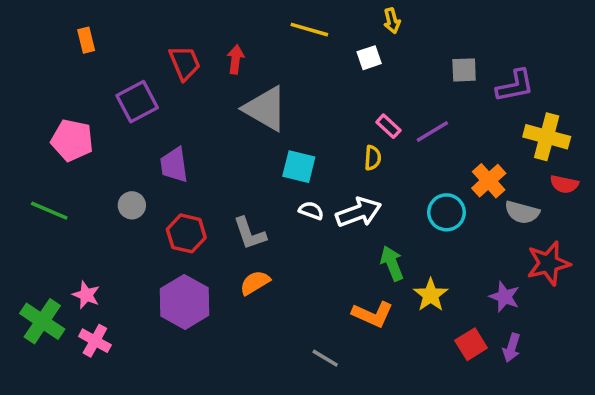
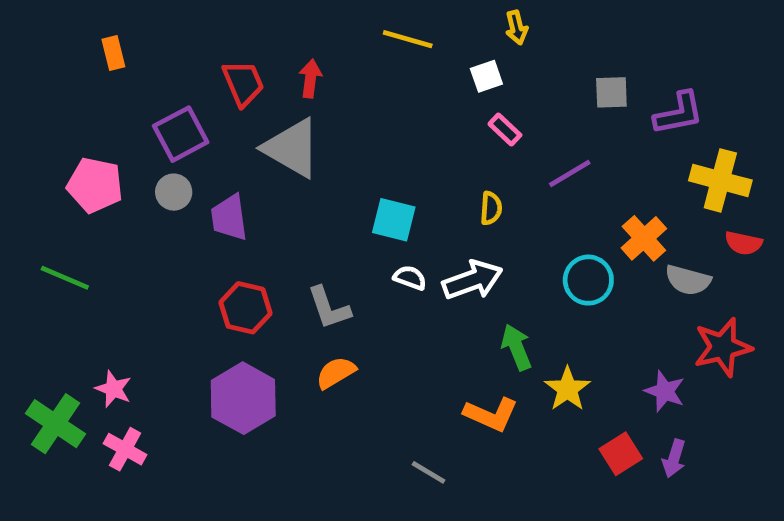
gray triangle: (265, 109) -> (292, 148), moved
pink rectangle: (388, 126) -> (505, 129), moved
gray circle: (132, 205) -> (174, 192), moved

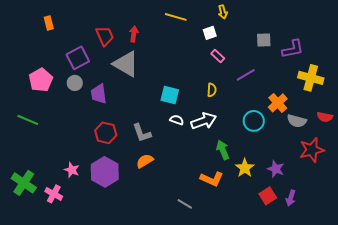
pink pentagon: (95, 185) -> (41, 80), turned 30
red semicircle: (744, 243) -> (325, 117), moved
pink star: (113, 389) -> (72, 170), moved
purple star: (665, 391) -> (276, 169), moved

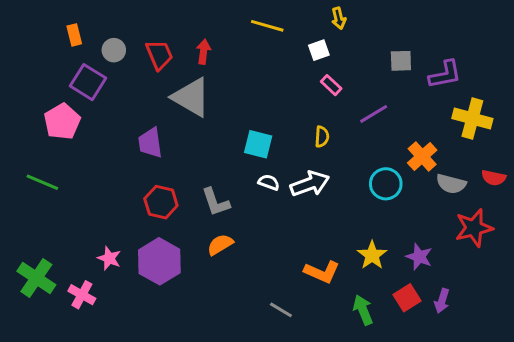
purple square: (78, 58) -> (88, 82), moved, turned -30
gray circle: (75, 83) -> (114, 50), moved
green arrow: (223, 150) -> (363, 310), moved

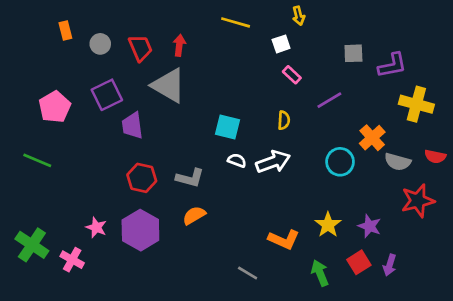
purple square: (88, 82) -> (107, 95), moved, turned 32
gray L-shape: (216, 202) -> (190, 178), turned -56

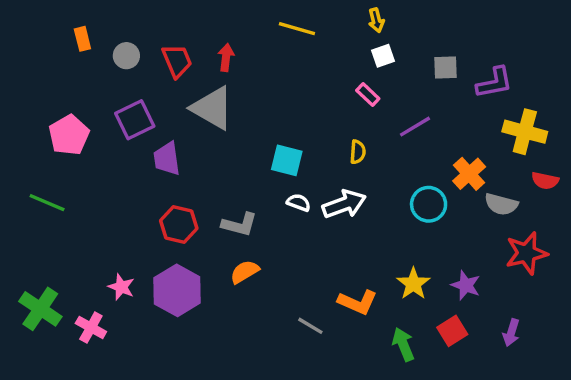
white square: (281, 44) -> (383, 56), moved
red semicircle: (435, 156) -> (545, 181), moved
purple arrow: (390, 265) -> (511, 333), moved
gray line: (248, 273) -> (310, 326), moved

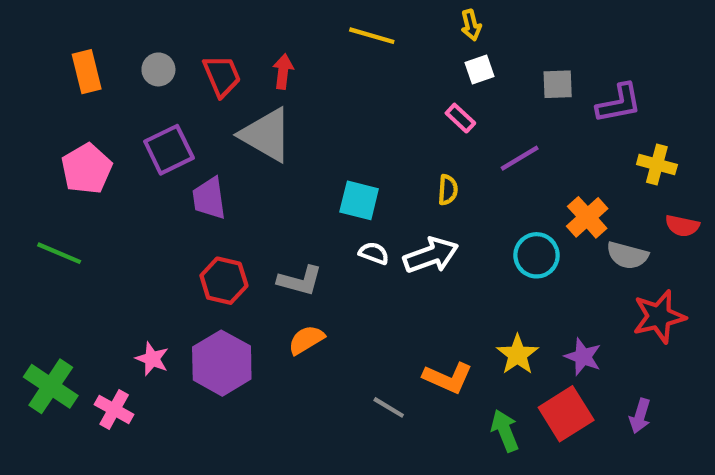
orange rectangle: (82, 39) -> (87, 72), moved, size x1.4
yellow cross: (525, 132) -> (657, 165), size x0.7
red square: (452, 331) -> (566, 414), size x1.4

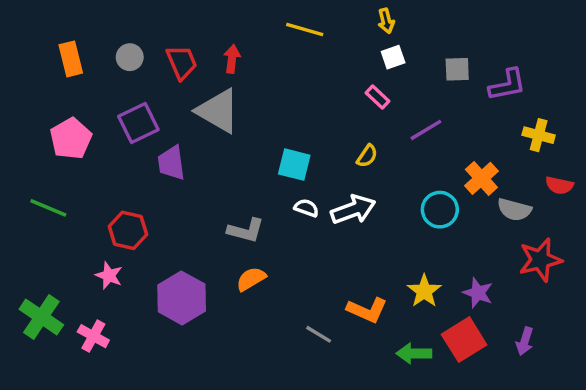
yellow semicircle: (448, 190) -> (367, 156), turned 30
red hexagon: (224, 281) -> (128, 230), moved
pink star: (152, 359) -> (109, 275), moved
green arrow: (505, 431) -> (414, 353), turned -68

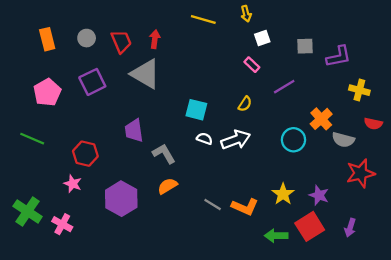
yellow arrow: (386, 21) -> (246, 14), moved
purple trapezoid: (171, 163) -> (134, 131), moved
gray L-shape: (246, 230) -> (164, 154), turned -135
gray line: (319, 334) -> (213, 204), moved

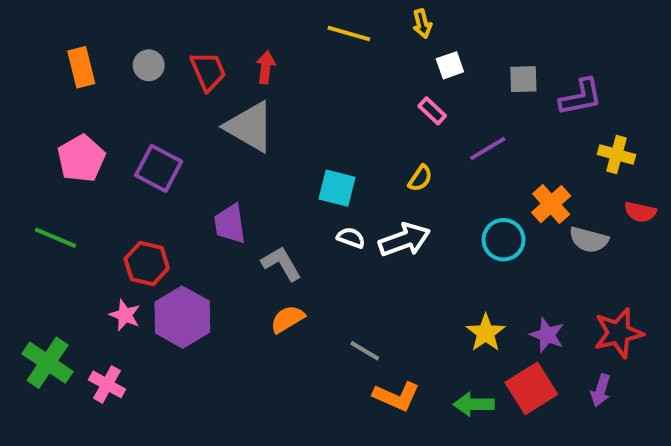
purple square: (92, 82) -> (159, 168), moved, turned -36
red star: (361, 173) -> (618, 333), moved
purple hexagon: (121, 199) -> (182, 317), moved
orange L-shape: (245, 207) -> (396, 396), moved

